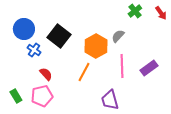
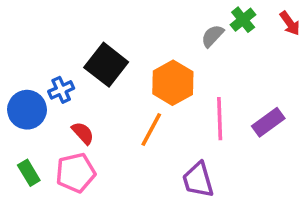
blue circle: (24, 29) -> (27, 110), moved
gray semicircle: (118, 36) -> (212, 36), moved
blue cross: (34, 50) -> (61, 90), turned 32

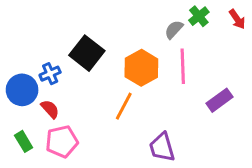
pink line: (220, 119) -> (183, 66), moved
red semicircle: (83, 133) -> (50, 109), moved

